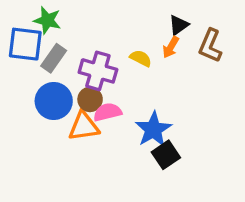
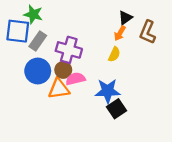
yellow semicircle: (141, 58) -> (114, 54), moved, turned 88
blue star: (153, 129) -> (108, 91), turned 30

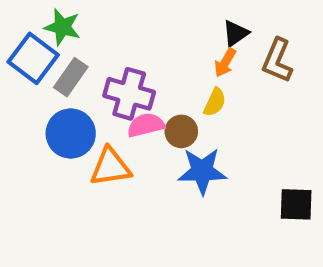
blue square: (18, 31) -> (33, 58), turned 30
brown circle: (63, 70) -> (181, 131), moved
pink semicircle: (75, 79) -> (146, 125), moved
black square: (117, 109) -> (296, 204), moved, turned 36

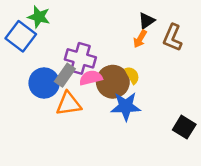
gray rectangle: (71, 77) -> (65, 75), moved
yellow semicircle: (215, 102) -> (132, 75), moved, turned -54
brown circle: (181, 131) -> (113, 82), size x1.6
black square: (296, 204) -> (184, 127), turned 30

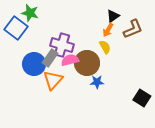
brown L-shape: (172, 38) -> (133, 29), turned -135
yellow semicircle: (132, 75) -> (105, 47), moved
orange triangle: (69, 104) -> (53, 80), turned -40
blue star: (126, 106) -> (97, 82), size x0.6

